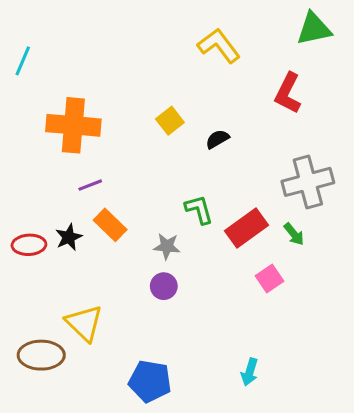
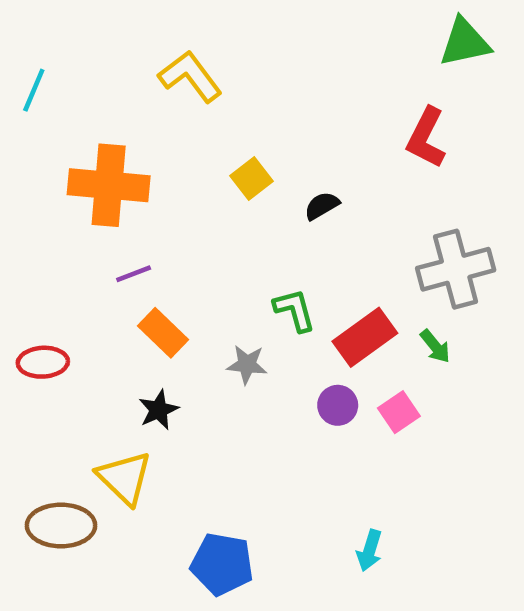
yellow L-shape: (219, 46) -> (190, 76), moved
black star: (69, 237) -> (159, 410), moved
purple circle: (164, 286) -> (338, 405), moved

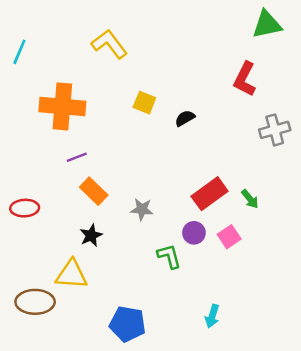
yellow square: (251, 178) -> (144, 103), turned -30
gray cross: (456, 269) -> (275, 130), moved, size x0.7
green L-shape: (295, 310) -> (169, 256), moved
yellow triangle: (124, 478) -> (72, 274), turned -40

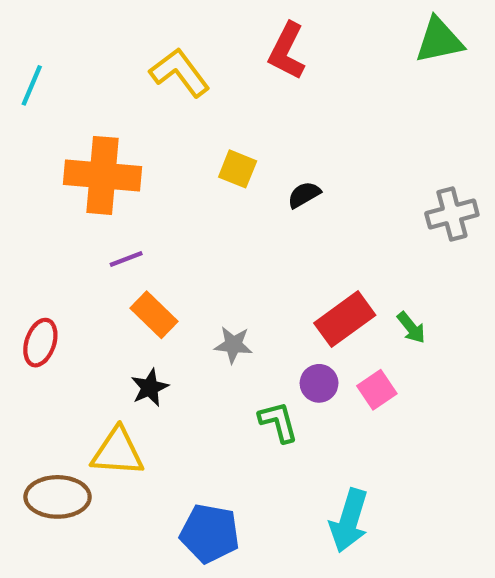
red L-shape: (245, 79) -> (287, 51), moved
red ellipse: (25, 208) -> (40, 343), turned -68
cyan arrow: (212, 316) -> (349, 520), size x1.6

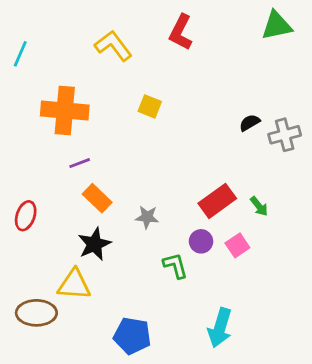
black semicircle: (304, 195) -> (250, 123), moved
black star: (150, 388) -> (94, 244), size x1.4

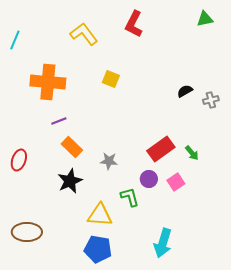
green triangle: (277, 26) -> (205, 19), size x0.7
gray cross: (285, 135) -> (211, 100), size x0.7
yellow triangle: (74, 285) -> (100, 215), moved

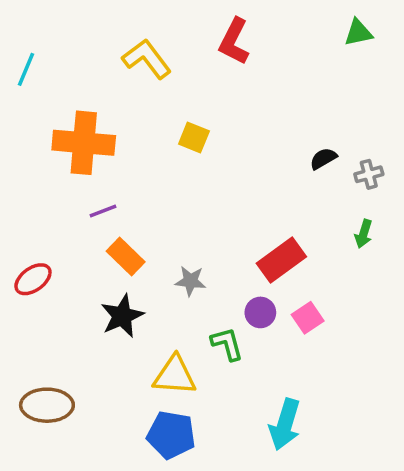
green arrow: (192, 153) -> (364, 234), moved, turned 56
red ellipse: (19, 160) -> (33, 279), turned 35

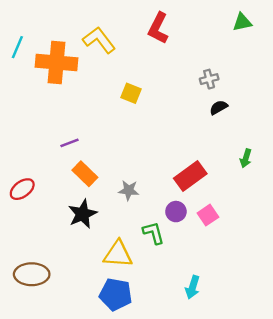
orange cross: (84, 143) -> (56, 62), moved
gray cross: (369, 174) -> (209, 79), moved
cyan arrow: (285, 424) -> (193, 287), size x0.7

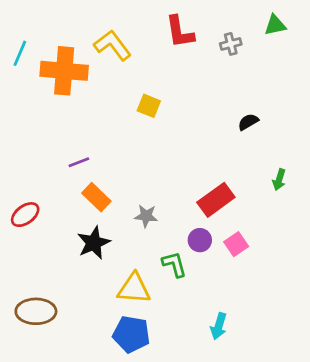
red L-shape: (158, 28) -> (180, 32), turned -36
gray cross: (209, 79) -> (231, 44), moved

